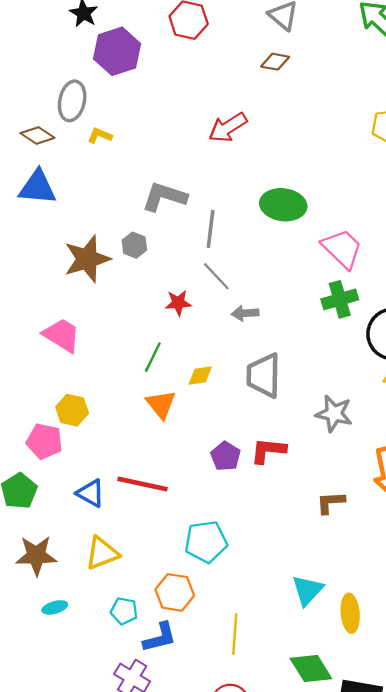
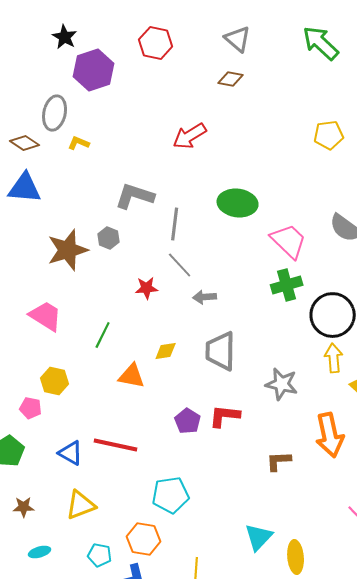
green line: (153, 357) -> (103, 335), moved
orange triangle: (161, 404) -> (132, 376), turned -40
pink pentagon: (44, 441) -> (31, 408), size x0.7
brown star: (36, 556) -> (24, 507), size x0.6

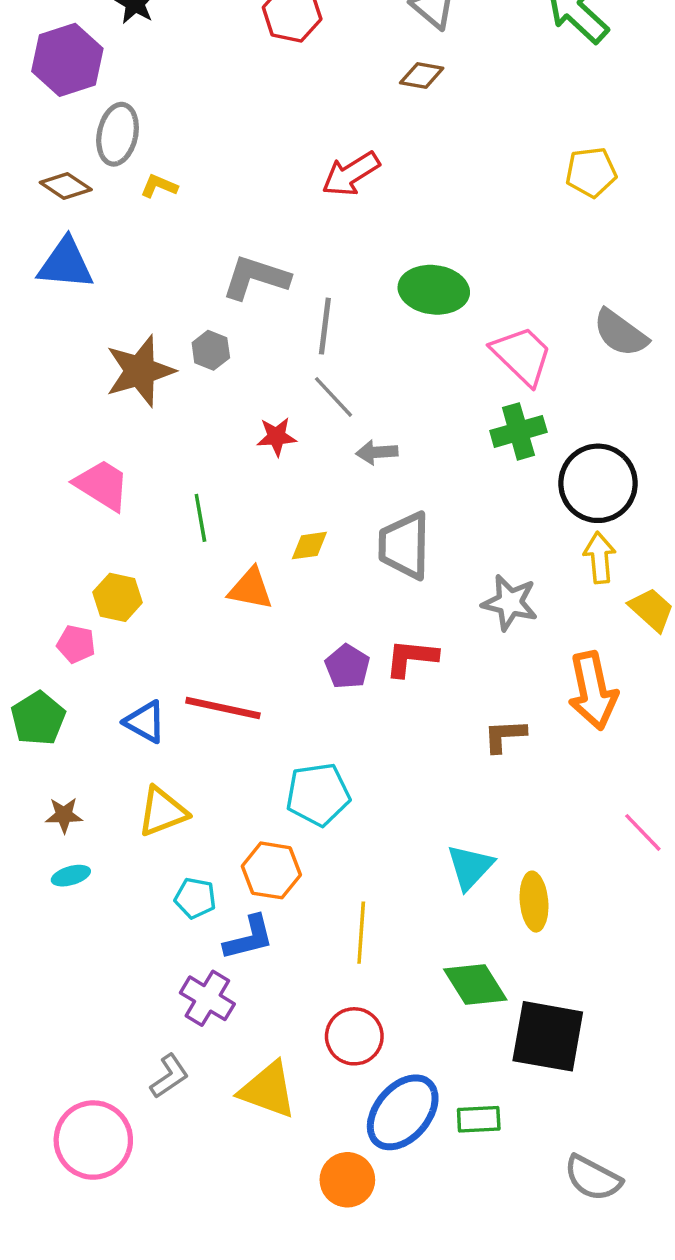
purple hexagon: (94, 70) -> (67, 60), moved
green line: (103, 335) -> (200, 518), turned -36
cyan ellipse: (40, 552) -> (71, 876), moved

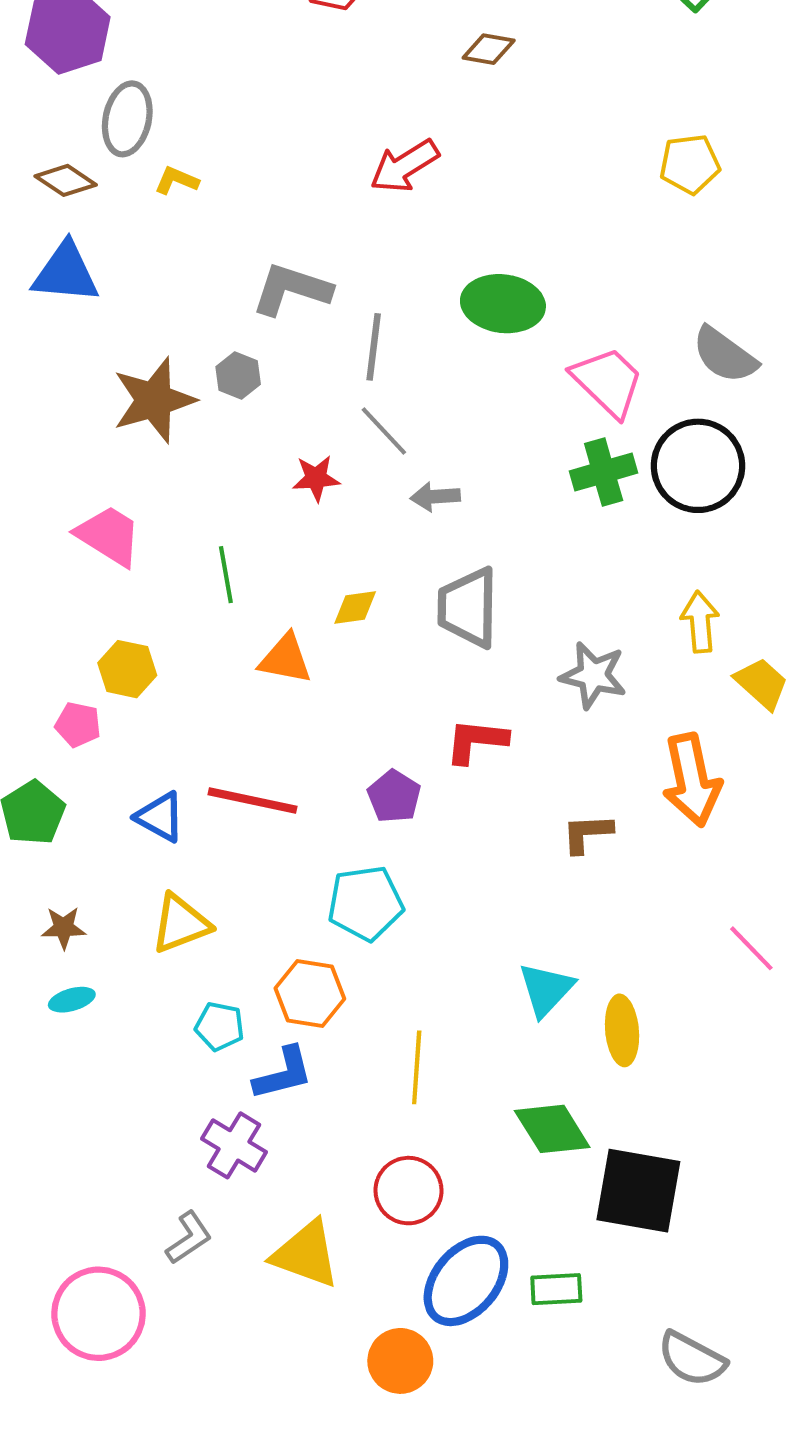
black circle: (598, 483) -> (698, 466), moved
purple pentagon: (347, 666) -> (394, 796), moved

